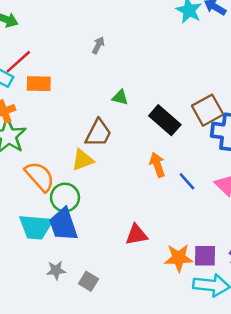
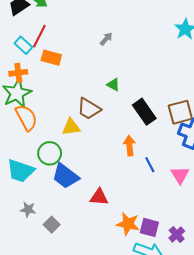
red line: (18, 62) -> (39, 36), turned -35
brown trapezoid: (98, 133) -> (89, 109), turned 80
orange semicircle: (40, 176) -> (26, 118), moved
blue trapezoid: (63, 224) -> (65, 176), moved, turned -48

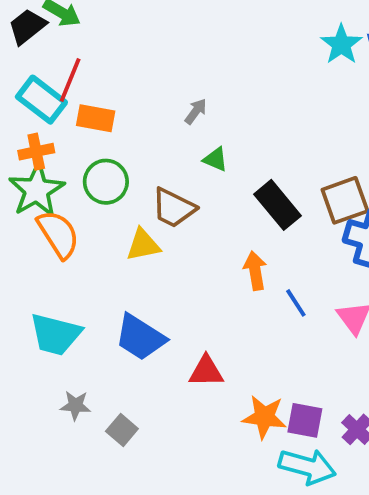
gray arrow: (106, 39) -> (196, 111), moved
cyan rectangle: (23, 45) -> (41, 100), size x1.4
green circle: (50, 153) -> (106, 182), moved

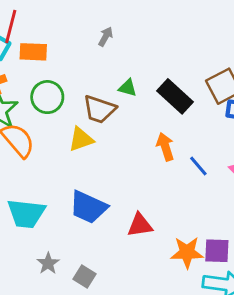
green triangle: (215, 159) -> (128, 88), moved
gray star: (75, 405) -> (48, 263), turned -30

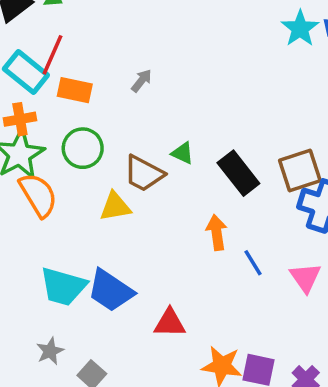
gray arrow: (106, 37) -> (142, 81), moved
cyan trapezoid: (26, 214) -> (63, 286), moved

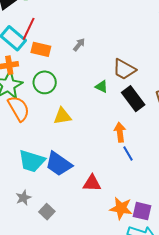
brown trapezoid: (144, 174) -> (124, 69), moved
blue line: (253, 263) -> (128, 154), moved

